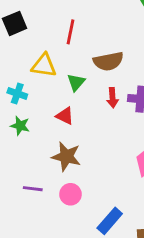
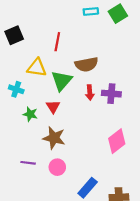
green triangle: (76, 82) -> (62, 81), size x1.5
red triangle: (65, 116) -> (53, 107), turned 32
green star: (20, 126) -> (30, 114), moved

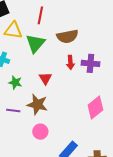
yellow triangle: (37, 68) -> (13, 30), moved
green triangle: (62, 81) -> (35, 43), moved
red triangle: (53, 107) -> (45, 78), moved
purple line: (28, 163) -> (13, 111), moved

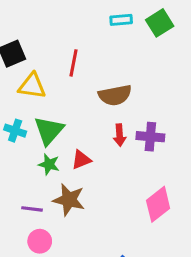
green triangle: (35, 43) -> (49, 131), moved
red triangle: (45, 78) -> (81, 160), turned 40
green star: (15, 82) -> (49, 164), moved
pink circle: (40, 132) -> (40, 241), moved

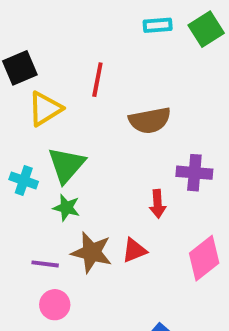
yellow triangle: (32, 86) -> (45, 109), turned -40
cyan cross: (15, 131) -> (24, 181), moved
red arrow: (120, 135) -> (158, 204), moved
red triangle: (81, 160) -> (134, 250), moved

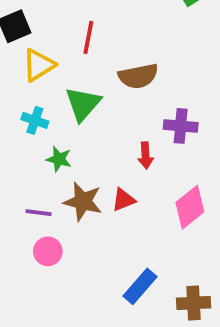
green triangle: (66, 165) -> (83, 104), moved
cyan cross: (24, 181) -> (35, 120), moved

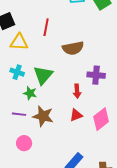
yellow triangle: (39, 65) -> (19, 42), turned 36
green triangle: (83, 104) -> (43, 75), moved
red triangle: (123, 200) -> (76, 115), moved
purple line: (39, 213) -> (19, 114), moved

